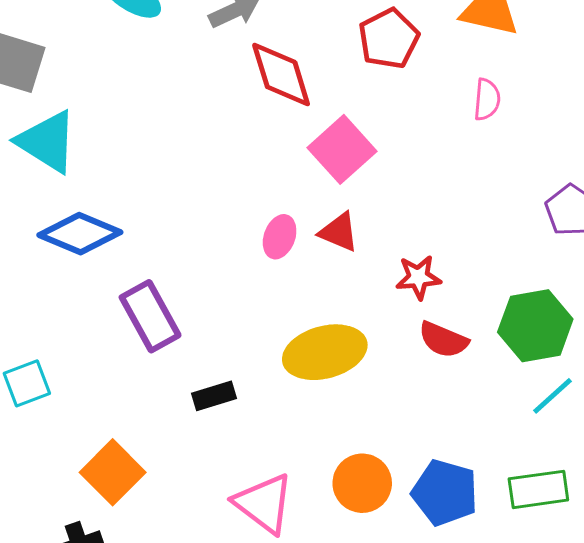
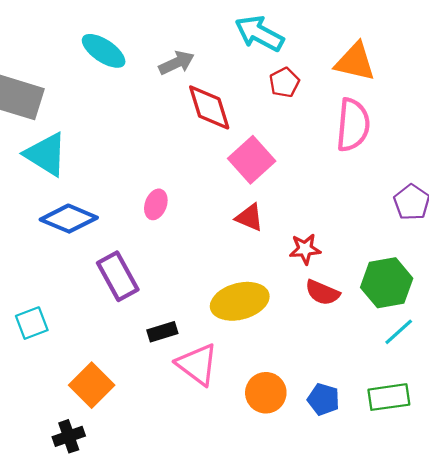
red pentagon: (389, 39) -> (284, 82), size x0.7
pink semicircle: (487, 99) -> (353, 125), size x1.8
pink ellipse: (280, 237) -> (156, 204), moved
blue pentagon: (445, 493) -> (324, 399), size x0.7
pink triangle: (264, 503) -> (197, 364), moved

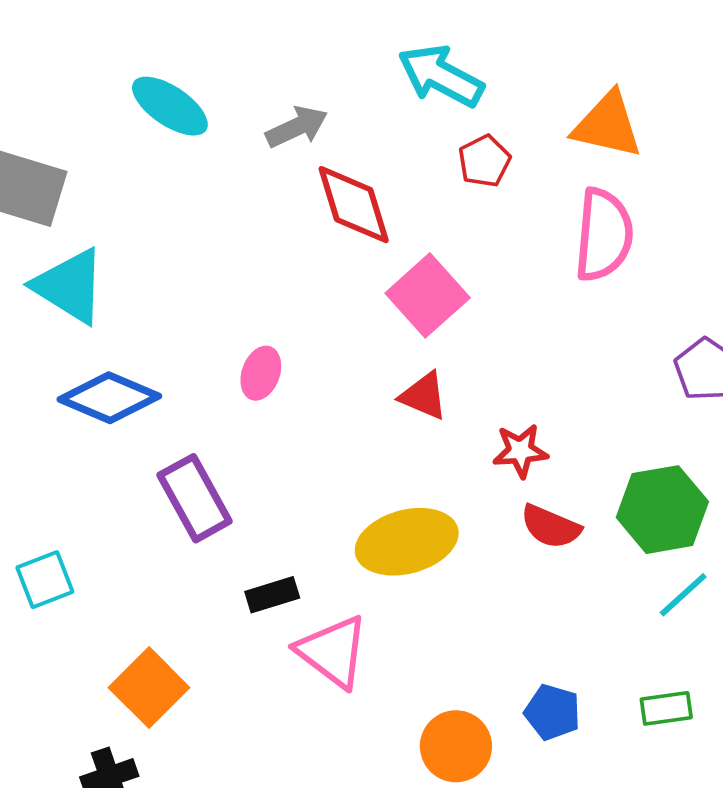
orange circle: (266, 393) -> (456, 746), moved
green rectangle: (389, 397) -> (666, 708), size x0.7

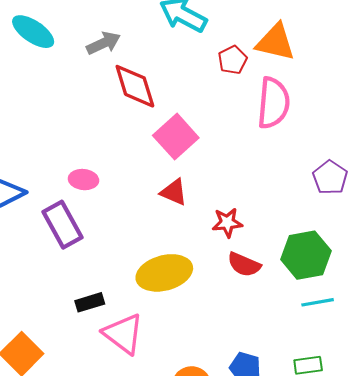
red pentagon: (484, 161) -> (233, 60), moved
pink ellipse: (261, 373) -> (83, 180), turned 76
purple rectangle: (195, 498) -> (63, 225), moved
cyan line: (683, 595) -> (318, 302), turned 32

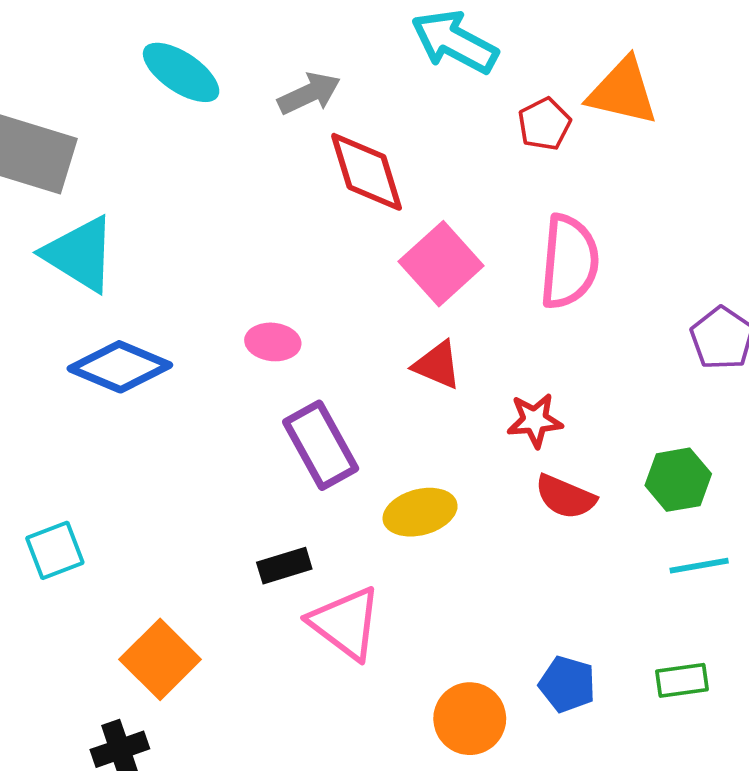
pink semicircle: (273, 103) -> (569, 262), moved
purple rectangle: (63, 225) -> (321, 445), moved
green hexagon: (306, 255) -> (678, 480), size x0.7
yellow ellipse: (164, 273) -> (420, 512), size x0.7

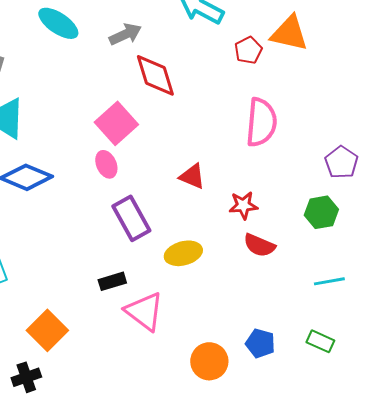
pink square: (441, 264) -> (116, 123), moved
pink ellipse: (273, 342) -> (106, 164), turned 60
green hexagon: (678, 480) -> (321, 212), moved
green rectangle: (682, 680) -> (320, 341), turned 32

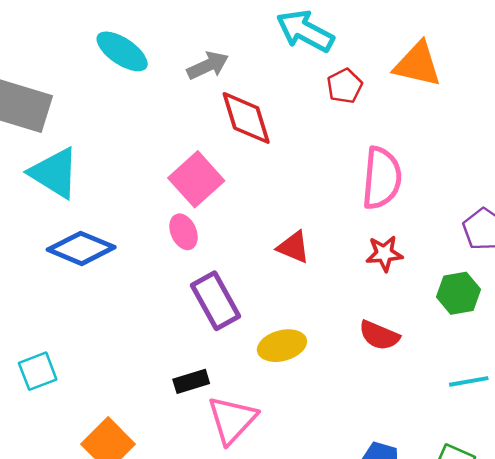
red pentagon: (248, 50) -> (345, 86), moved
red star: (243, 205) -> (384, 254), moved
pink triangle: (144, 311) -> (232, 420), turned 36

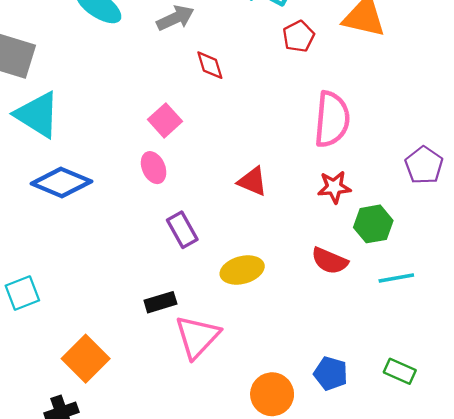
red diamond: (246, 118) -> (210, 65), size x0.6
pink square: (196, 179) -> (165, 120), size x0.7
green hexagon: (458, 293) -> (373, 224), moved
purple rectangle: (215, 301) -> (182, 230), size x0.7
cyan line: (469, 381) -> (396, 278), moved

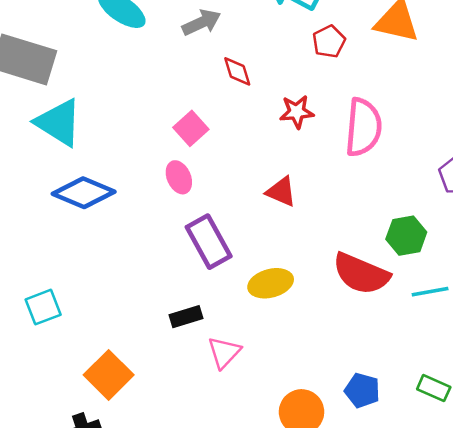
red star: (334, 187) -> (297, 112), moved
purple rectangle: (182, 230) -> (209, 242), size x1.4
red semicircle: (330, 261) -> (361, 274), size x1.5
pink triangle: (197, 337) -> (224, 352), size x0.7

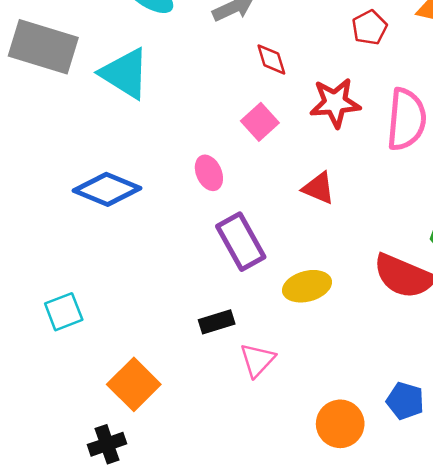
red star: (297, 112) -> (335, 103), size x1.4
cyan triangle: (59, 123) -> (125, 73), moved
pink square: (191, 128) -> (260, 122), moved

